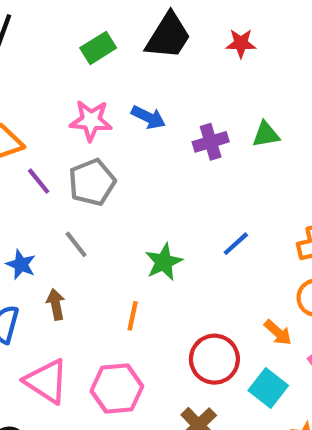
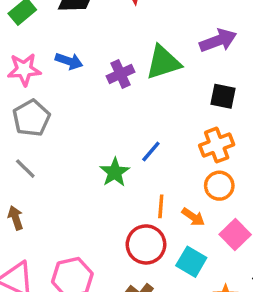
green triangle: (266, 134) -> (163, 62), size x1.6
green star: (164, 262) -> (115, 172), moved
orange line: (133, 316) -> (161, 206), moved

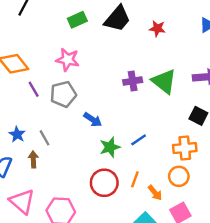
blue arrow: (69, 61) -> (93, 120), moved
green triangle: (163, 62) -> (164, 81), turned 40
gray line: (25, 169) -> (44, 138), moved
red circle: (146, 244) -> (104, 183), moved

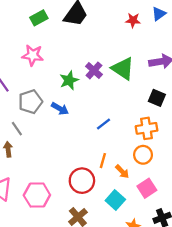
red star: (157, 28) -> (133, 20), moved
purple cross: (133, 81) -> (94, 70), turned -35
gray pentagon: (63, 94) -> (30, 102), moved
green star: (110, 147) -> (69, 80), moved
red circle: (104, 183) -> (82, 181), moved

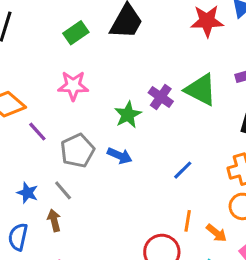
red star: (133, 20) -> (207, 21), size x1.5

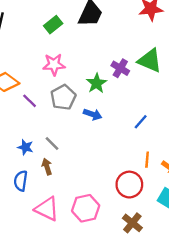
gray pentagon: (77, 151) -> (63, 97), moved

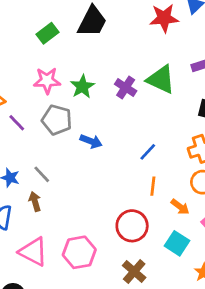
green star: (97, 83) -> (82, 87), moved
gray pentagon: (63, 97) -> (57, 120), turned -30
orange line: (147, 160) -> (153, 186), moved

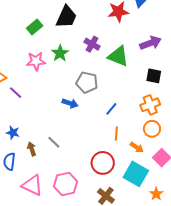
green star: (82, 87) -> (60, 53), moved
purple cross: (126, 87) -> (92, 44), moved
gray pentagon: (57, 120) -> (87, 82), moved
gray line: (42, 174) -> (54, 142), moved
cyan square: (177, 243) -> (136, 174), size x1.4

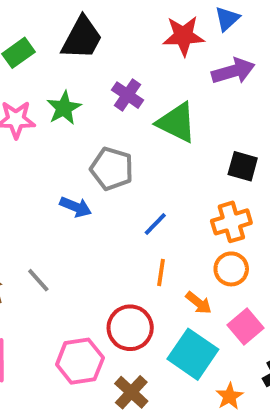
purple arrow: (151, 43) -> (233, 71), moved
pink hexagon: (66, 184) -> (80, 361), moved

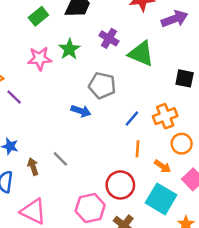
orange cross: (231, 222) -> (165, 116), moved

